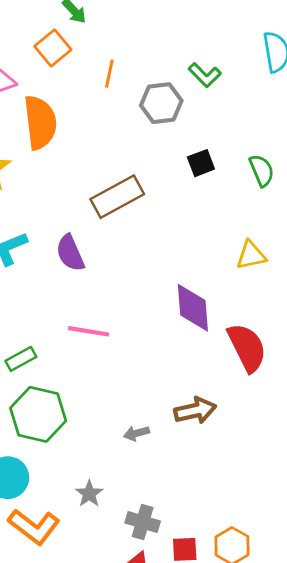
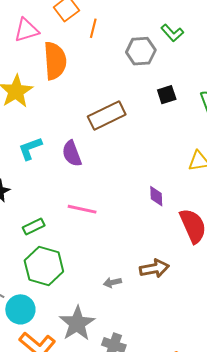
orange line: (109, 74) -> (93, 28), moved
purple diamond: (193, 308) -> (156, 196), size x0.6
gray star: (89, 494) -> (77, 323), size x1.8

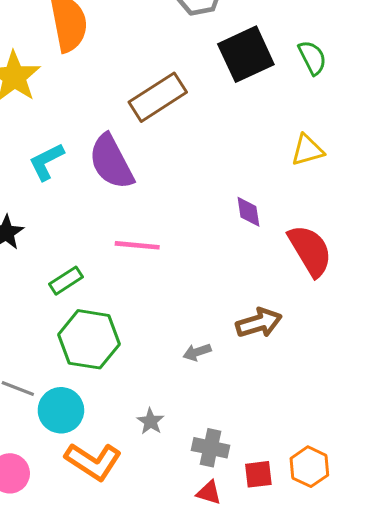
black square: (167, 95) -> (246, 54), size x1.8
purple semicircle: (72, 154) -> (111, 162), size x1.4
gray star: (77, 323) -> (150, 421), size x0.5

